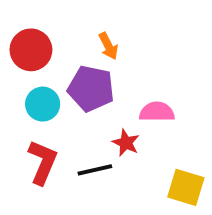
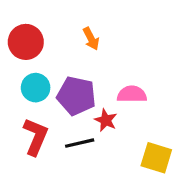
purple pentagon: (91, 89) -> (76, 96), moved

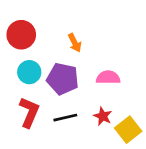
orange arrow: (91, 39) -> (75, 43), moved
red star: (106, 120) -> (103, 116), moved
yellow square: (156, 158) -> (128, 130), turned 35

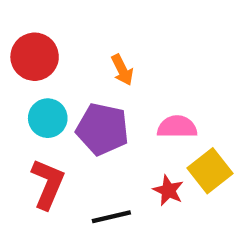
black line: (65, 118) -> (111, 217), moved
yellow square: (128, 130) -> (210, 171), moved

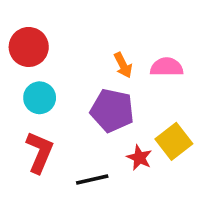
orange arrow: (122, 70) -> (123, 65), moved
pink semicircle: (177, 127) -> (167, 67), moved
purple pentagon: (103, 129) -> (112, 110), moved

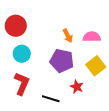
yellow square: (174, 141) -> (96, 66), moved
black line: (92, 179) -> (51, 99), turned 30

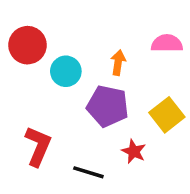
orange arrow: (68, 36) -> (118, 63), turned -144
pink semicircle: (92, 37) -> (167, 43), moved
cyan circle: (22, 54) -> (66, 71), moved

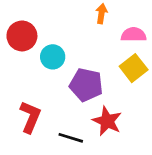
orange arrow: (118, 63) -> (101, 14), moved
yellow square: (167, 115) -> (134, 68), moved
red star: (134, 151) -> (107, 121), size x1.5

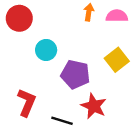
pink semicircle: (134, 35) -> (117, 16), moved
red circle: (22, 36) -> (19, 18), moved

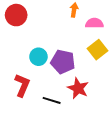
pink semicircle: (117, 16) -> (94, 23), moved
cyan circle: (46, 50) -> (38, 57), moved

